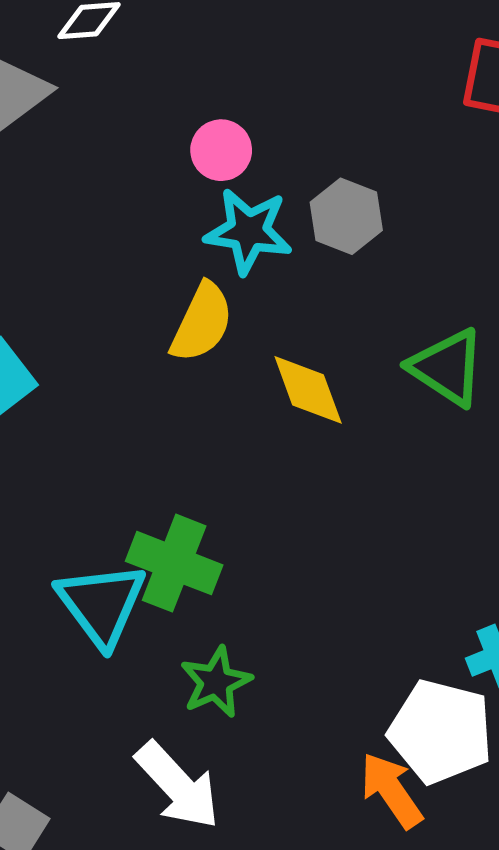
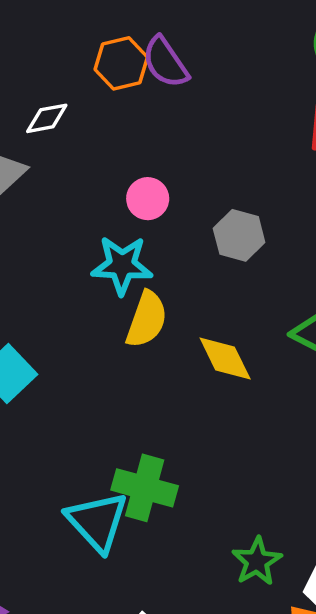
cyan star: (248, 231) -> (122, 265), moved
green star: (216, 682) -> (257, 561), moved

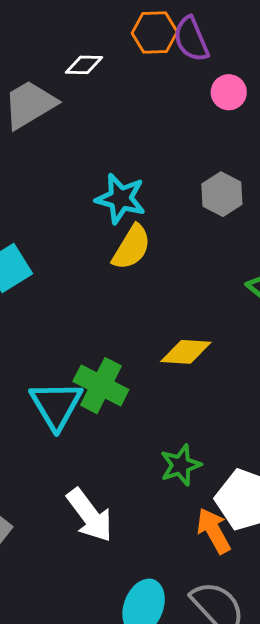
pink circle: (148, 199) -> (229, 92), moved
yellow diamond: (225, 358) -> (186, 352), moved, turned -72

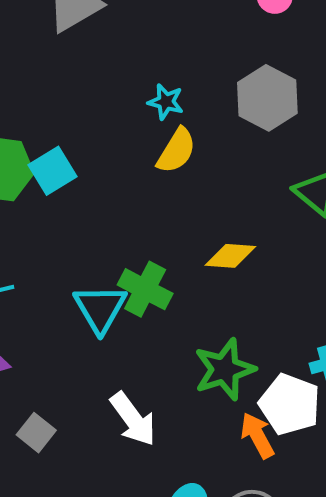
gray hexagon: (222, 194) -> (267, 98), size x1.5
cyan star: (121, 199) -> (166, 102), size x0.7
green star: (181, 465) -> (225, 369), size x1.5

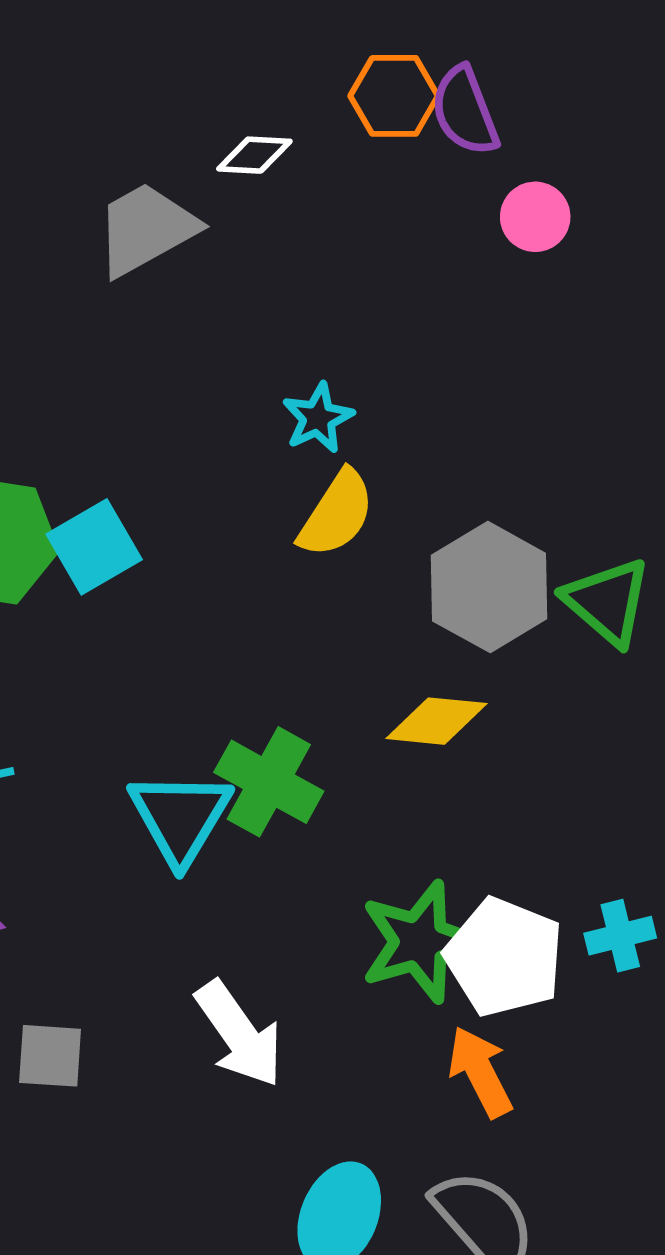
gray hexagon: (267, 98) -> (489, 587), moved
cyan star: (166, 102) -> (318, 418), turned 30
white pentagon: (290, 404) -> (504, 957), moved
gray square: (36, 433) -> (50, 1056), turned -36

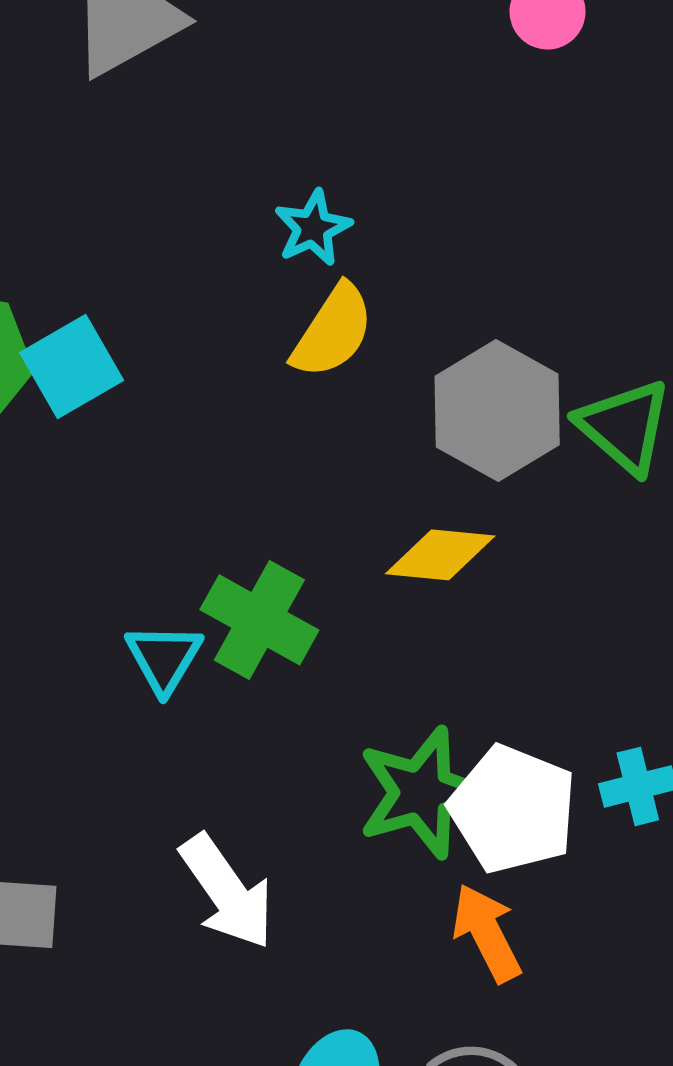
cyan triangle: (180, 817) -> (164, 658), size x0.7

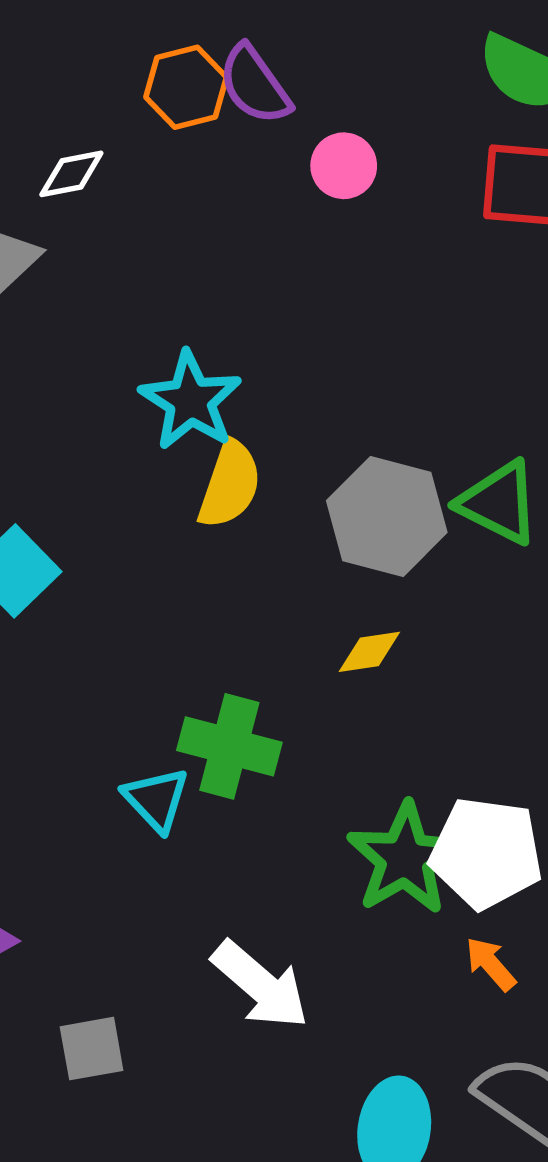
cyan star: (313, 228) -> (191, 401), size x1.5
yellow diamond: (440, 555) -> (369, 652), size x0.7
orange arrow: (487, 933) -> (491, 964), size x0.7

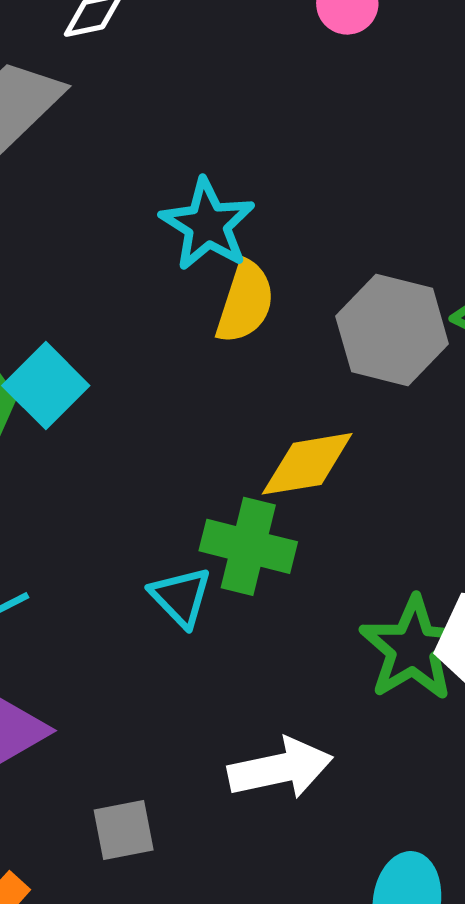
yellow diamond: (369, 652) -> (307, 464), moved, size x1.6
white arrow: (260, 985) -> (280, 768), turned -52

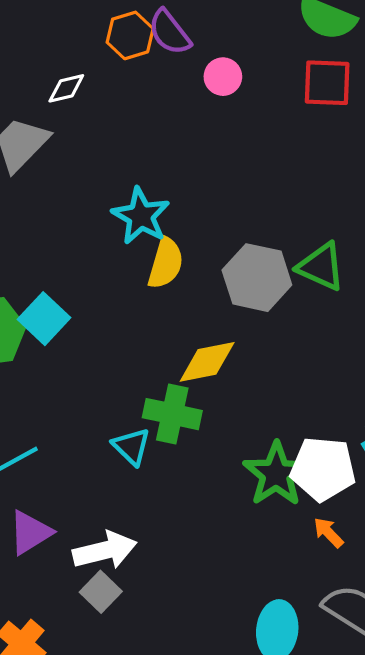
white arrow: (280, 768) -> (105, 550), moved
gray square: (124, 830) -> (101, 592), turned -33

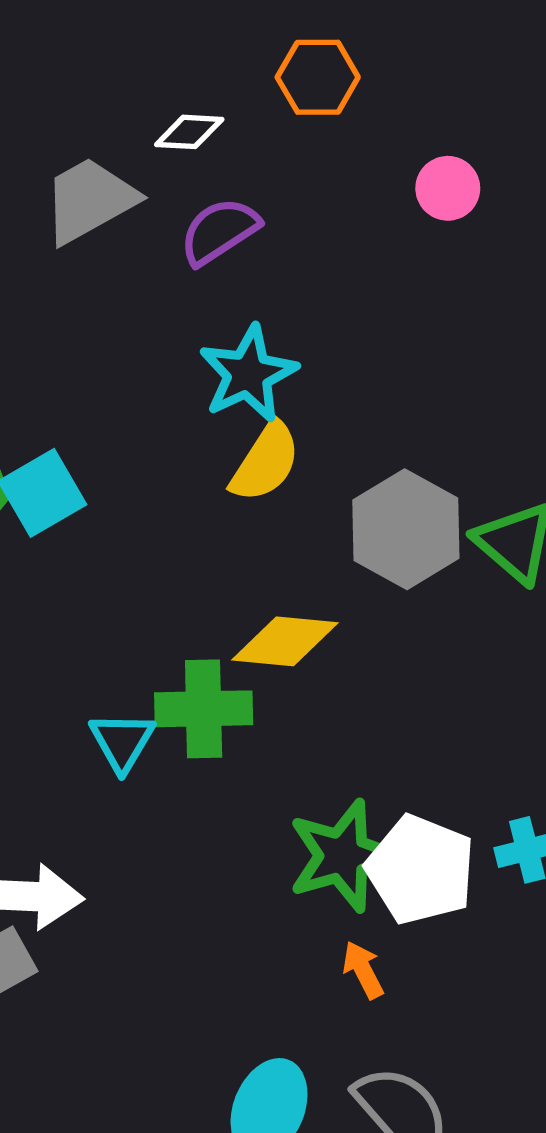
purple semicircle: (169, 32) -> (219, 231), moved, turned 78
green cross: (172, 414) -> (204, 709), turned -30
orange arrow: (328, 533) -> (363, 970), moved

